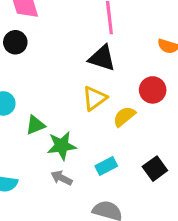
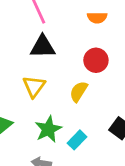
yellow triangle: (95, 98) -> (34, 86), moved
green star: (62, 146) -> (48, 129), moved

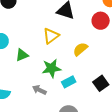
red circle: (96, 60) -> (101, 21), moved

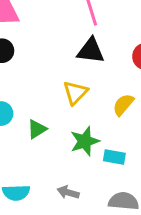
cyan rectangle: (69, 82) -> (114, 157), turned 48
gray arrow: (39, 90) -> (68, 192), moved

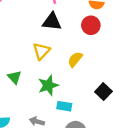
green triangle: (37, 129) -> (14, 77), turned -40
cyan rectangle: (114, 157) -> (64, 106), moved

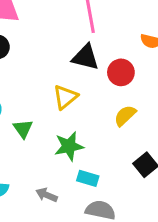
red circle: (91, 25) -> (121, 72), moved
yellow semicircle: (75, 59) -> (125, 116), moved

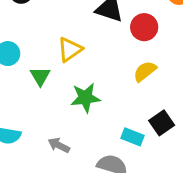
yellow triangle: (65, 97) -> (70, 50), moved
cyan rectangle: (88, 178) -> (132, 137), moved

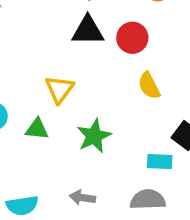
yellow semicircle: (145, 71) -> (149, 86), turned -60
green triangle: (40, 76) -> (37, 129), turned -35

